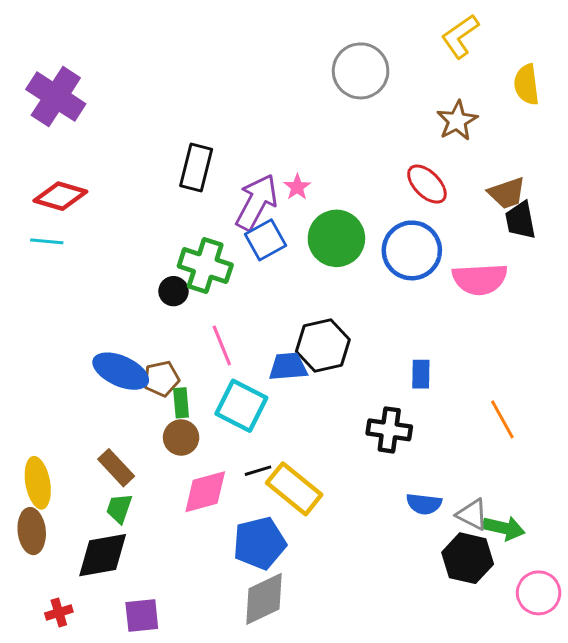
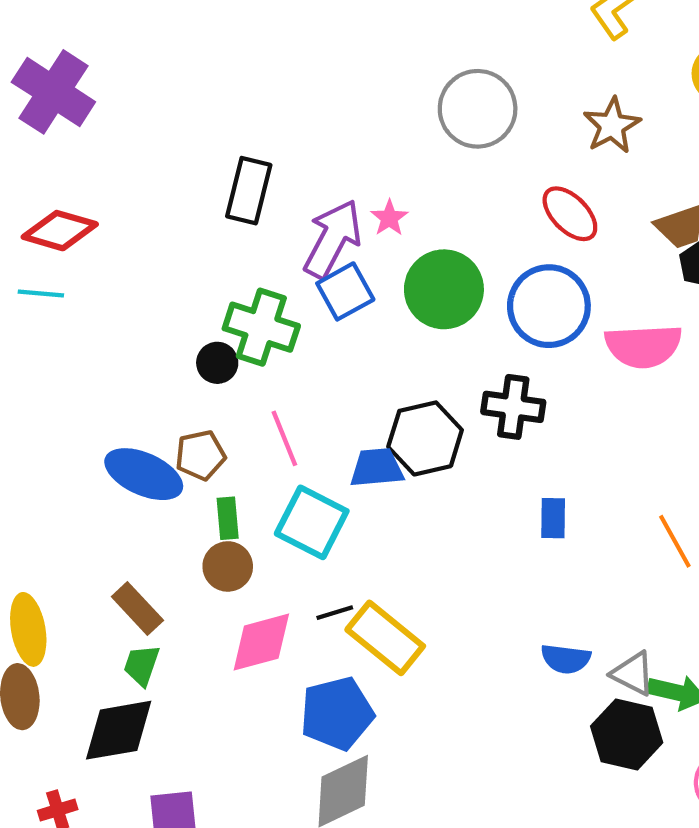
gray circle: (361, 71) -> (478, 109), moved
blue rectangle: (421, 374) -> (553, 518), moved
brown pentagon: (161, 379) -> (200, 455), moved
black cross: (389, 430) -> (513, 407), moved

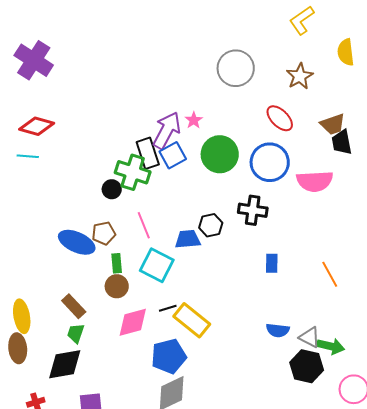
black rectangle: (249, 191) -> (148, 153), moved, turned -32
black hexagon: (425, 438) -> (211, 225), size x0.7

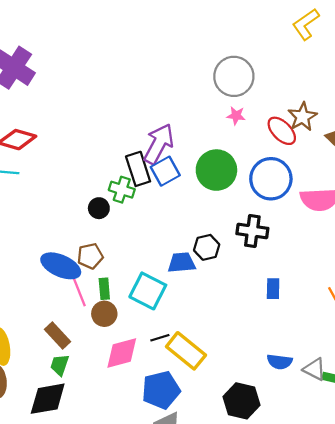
brown star: (300, 76) -> (302, 117), moved
pink star: (194, 120) -> (236, 116), moved, turned -30
green cross: (133, 172) -> (122, 190), size x0.7
pink line: (144, 225) -> (79, 292), moved
black hexagon: (307, 366) -> (241, 401), moved

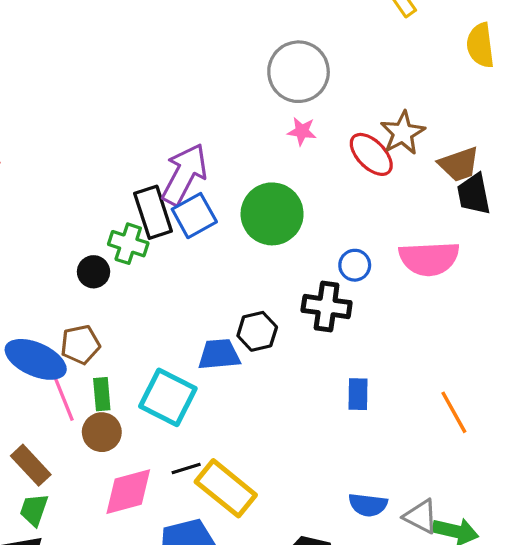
blue circle: (271, 179) -> (355, 265), moved, size x0.5

